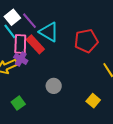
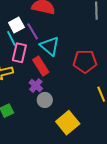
red rectangle: (35, 44) -> (41, 66), moved
purple cross: (21, 59) -> (36, 86), moved
yellow square: (93, 101) -> (68, 123), moved, size x1.6

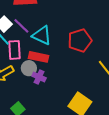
red rectangle: (41, 66) -> (39, 57), turned -30
gray circle: (45, 100) -> (29, 68), moved

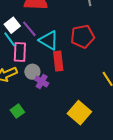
red pentagon: (80, 41) -> (83, 36), moved
red rectangle: (39, 57) -> (58, 61), moved, turned 66

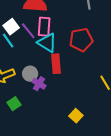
pink rectangle: (20, 52) -> (44, 27), moved
green square: (17, 111) -> (14, 104), moved
yellow square: (79, 113) -> (76, 116), size x0.6

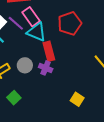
pink rectangle: (44, 27) -> (31, 17), turned -30
purple cross: (39, 84) -> (46, 68), moved

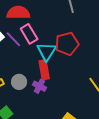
cyan triangle: (37, 32) -> (47, 51), moved, turned 35

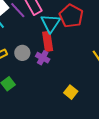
red pentagon: (67, 44) -> (71, 16), turned -30

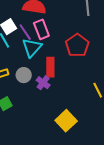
cyan triangle: (51, 23) -> (32, 48), moved
yellow square: (71, 92) -> (66, 121), size x1.5

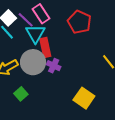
red rectangle: (50, 67) -> (45, 48), moved
gray circle: (24, 75) -> (33, 62), size x1.6

